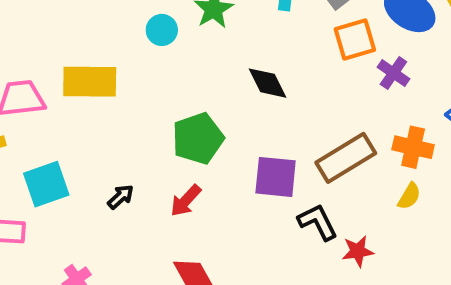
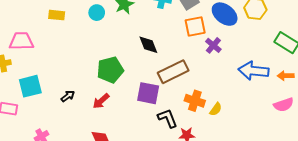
yellow rectangle: (90, 82) -> (57, 15), moved, size x0.6
orange cross: (413, 147) -> (195, 101), moved
brown rectangle: (346, 158) -> (173, 72), moved

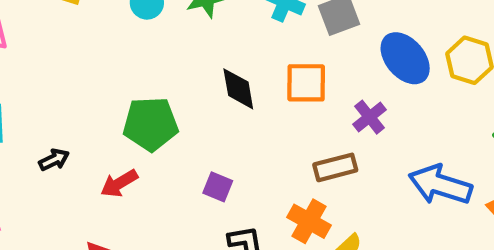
orange square: (195, 26) -> (306, 83), moved
brown rectangle: (173, 72) -> (335, 167), moved, size x0.7
purple square: (148, 93) -> (218, 187), size x0.6

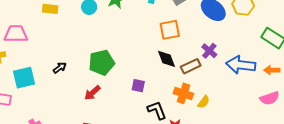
black diamond: (238, 89) -> (167, 59), moved
purple cross: (370, 117) -> (209, 51), moved
black arrow: (54, 160) -> (60, 68), moved

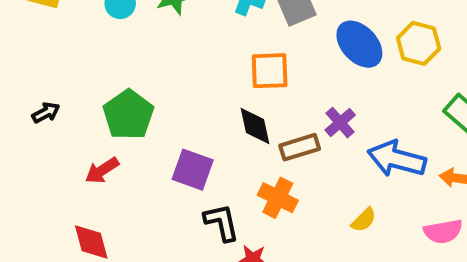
green pentagon: (102, 63) -> (128, 115), turned -30
purple square: (138, 86) -> (193, 170), size x1.5
yellow semicircle: (204, 102) -> (364, 220), moved

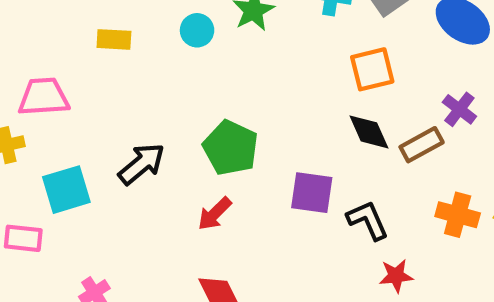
black arrow: (46, 113) -> (142, 164), size x1.6
orange cross: (278, 198) -> (458, 215), moved
black L-shape: (222, 222) -> (368, 220), moved

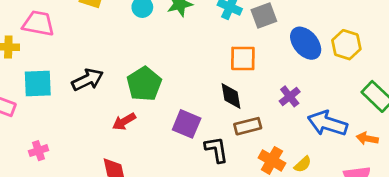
brown rectangle: (422, 145) -> (248, 126), moved

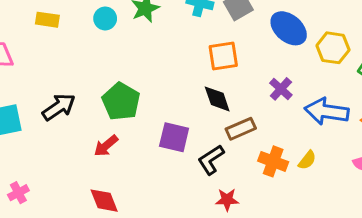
yellow hexagon: (346, 45) -> (333, 48), moved
black L-shape: (216, 150) -> (211, 160), turned -104

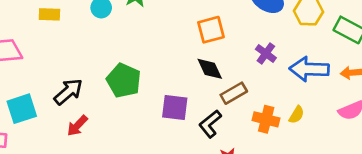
red arrow: (106, 146) -> (77, 126), moved

